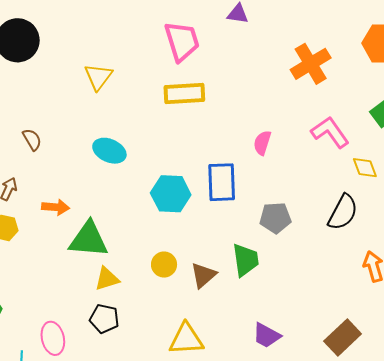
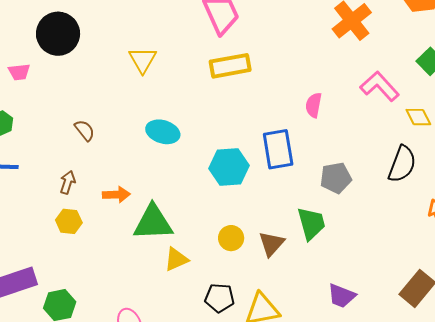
black pentagon: (104, 319) -> (219, 298), moved

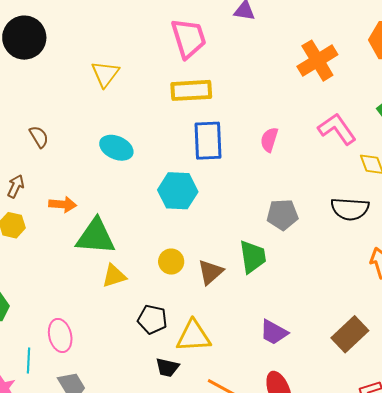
blue rectangle: (278, 149) -> (208, 141), moved
black semicircle: (402, 164) -> (350, 209), turned 66

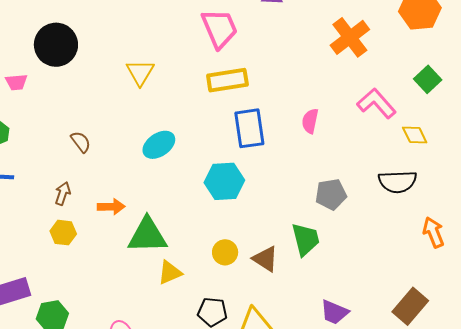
cyan ellipse: (116, 148) -> (159, 145), turned -52
brown triangle: (211, 272) -> (265, 259), turned -40

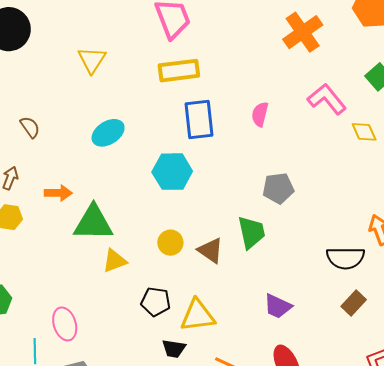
black semicircle: (397, 182) -> (345, 258), moved
brown rectangle: (410, 306) -> (354, 303), size x0.7

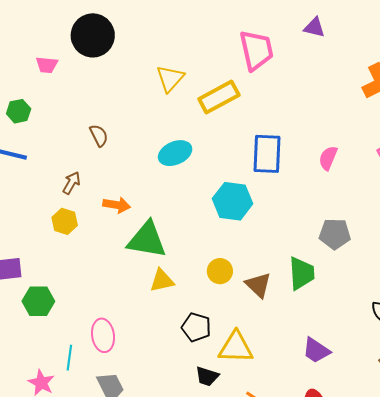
yellow rectangle: (179, 71) -> (219, 97), moved, turned -30

